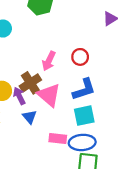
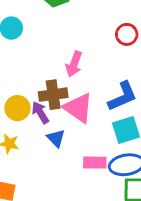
red circle: (80, 57) -> (127, 34), moved
brown cross: (30, 83) -> (53, 95), turned 30

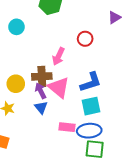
red circle: (127, 34) -> (85, 39), moved
purple arrow: (40, 113) -> (41, 91), moved

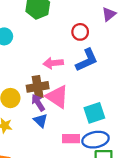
red circle: (85, 39) -> (80, 32), moved
pink arrow: (58, 56) -> (53, 63), turned 66
blue L-shape: (91, 82) -> (87, 60), moved

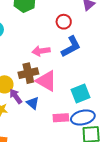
purple arrow: (38, 103) -> (16, 96), moved

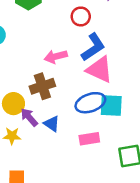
pink triangle: (46, 81) -> (100, 70), moved
cyan square: (81, 94) -> (111, 105), turned 30
blue ellipse: (83, 117) -> (90, 103), moved

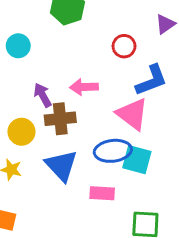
blue L-shape: (93, 47) -> (152, 80), moved
purple arrow: (29, 117) -> (43, 95), moved
blue triangle: (52, 124) -> (61, 166), size x1.6

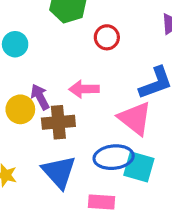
red circle: (124, 46) -> (107, 37), moved
yellow circle: (21, 132) -> (20, 109), moved

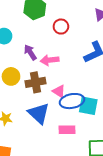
purple arrow: (40, 97) -> (30, 52), moved
pink triangle: (135, 118) -> (59, 91), moved, size x0.6

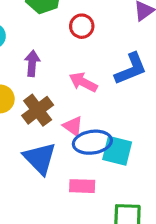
purple arrow: (30, 52) -> (32, 63), turned 35
pink arrow: (50, 60) -> (83, 82), moved, turned 30
brown cross: (36, 82) -> (38, 110), turned -30

